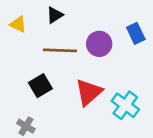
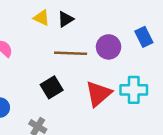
yellow triangle: (18, 24) -> (42, 18), moved
cyan cross: (125, 105) -> (134, 90), moved, turned -36

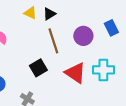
brown line: (71, 53) -> (53, 41), turned 70
red triangle: (98, 94) -> (75, 73), turned -45

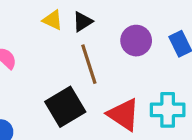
purple circle: (83, 36) -> (136, 41), moved
black square: (38, 68) -> (65, 107), size x1.4

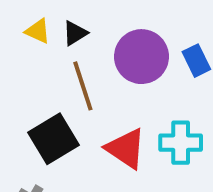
purple circle: (136, 41) -> (141, 57), size x1.4

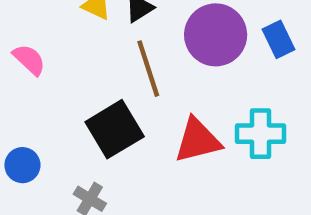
red triangle: (126, 149) -> (198, 140), turned -48

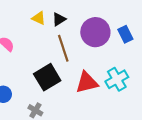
cyan cross: (261, 134) -> (117, 79), turned -30

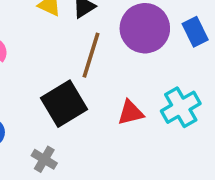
brown line: (63, 48) -> (91, 55), turned 35
red triangle: (87, 82) -> (130, 113), size x0.7

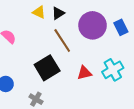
brown line: (91, 55) -> (62, 41), turned -50

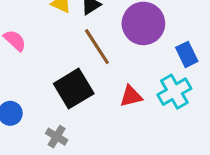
blue rectangle: (121, 27) -> (187, 54), moved

